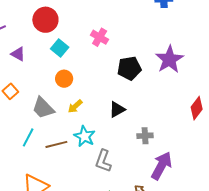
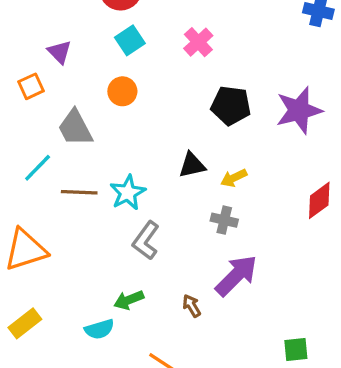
purple triangle: (18, 54) -> (59, 52), moved
yellow arrow: (75, 106) -> (234, 178), moved

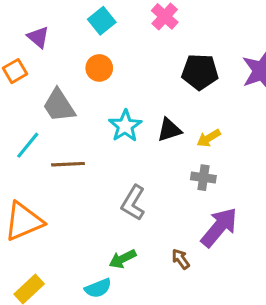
cyan star: (128, 193) -> (125, 126), moved

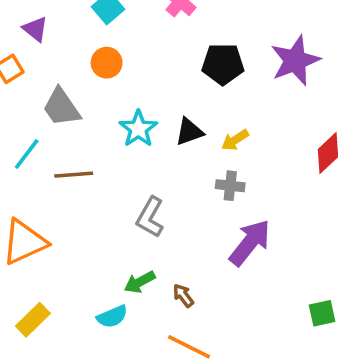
brown arrow: (181, 259) -> (183, 296), moved

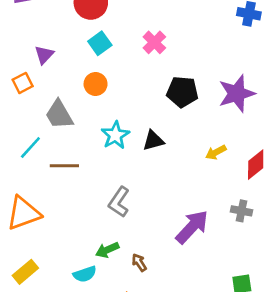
purple triangle: (35, 29) -> (44, 55), turned 30
yellow arrow: (235, 140) -> (216, 152), moved
gray cross: (230, 186) -> (242, 211), moved

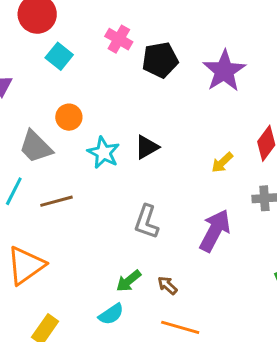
orange circle: (96, 84) -> (69, 117), moved
black pentagon: (182, 92) -> (160, 60), moved
yellow arrow: (216, 152) -> (222, 162), moved
gray L-shape: (119, 202) -> (147, 222), moved

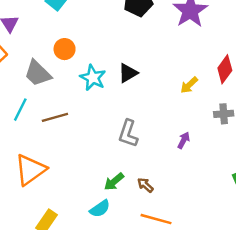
purple arrow: (215, 231) -> (184, 140), size x0.5

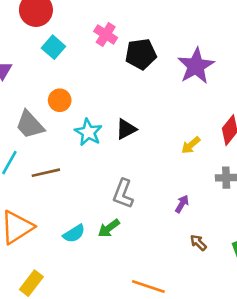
green arrow: (114, 182) -> (109, 228), moved
brown arrow: (145, 185) -> (198, 243), moved
cyan semicircle: (100, 209) -> (74, 234), moved

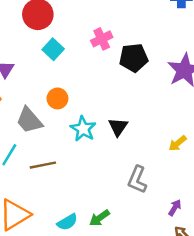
pink cross: (106, 35) -> (102, 39), turned 30
black triangle: (126, 129) -> (118, 127), turned -30
gray L-shape: (123, 194) -> (137, 180), moved
purple arrow: (182, 204) -> (175, 208), moved

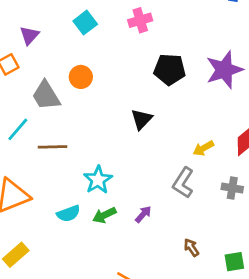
black pentagon: (134, 58) -> (170, 69), moved
cyan star: (83, 129) -> (98, 180), moved
gray L-shape: (137, 180) -> (183, 183), moved
purple arrow: (175, 208) -> (143, 214), moved

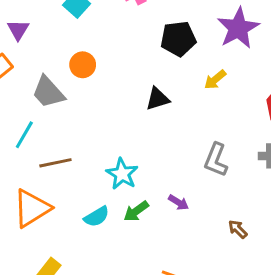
black triangle: (142, 119) -> (158, 99), turned 40
brown line: (53, 147) -> (55, 163), moved
yellow arrow: (203, 148) -> (215, 80), moved
purple arrow: (143, 214) -> (178, 202), turned 90

